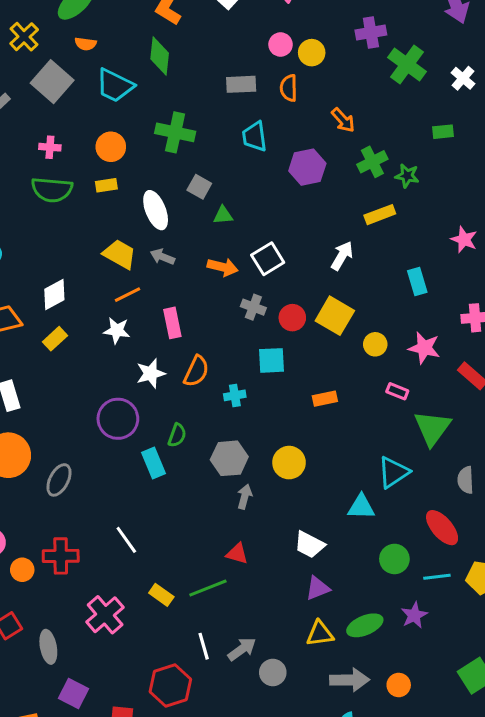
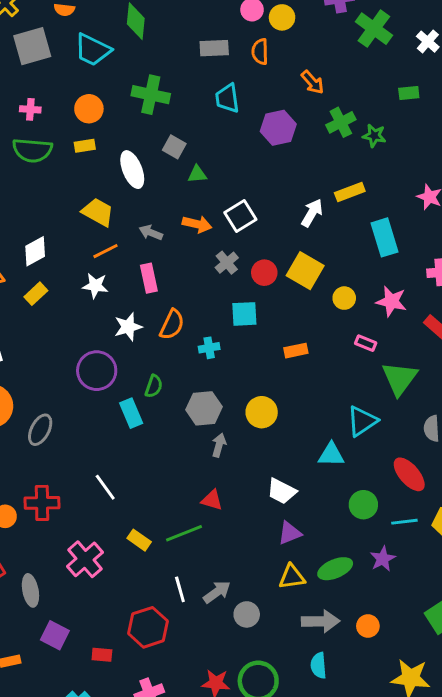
gray square: (52, 82) -> (32, 46), turned 33
yellow rectangle: (380, 215) -> (350, 192), moved
gray arrow: (162, 257) -> (151, 233), moved
cyan rectangle: (417, 281) -> (384, 237), size x1.4
gray cross: (253, 307) -> (227, 263), turned 30

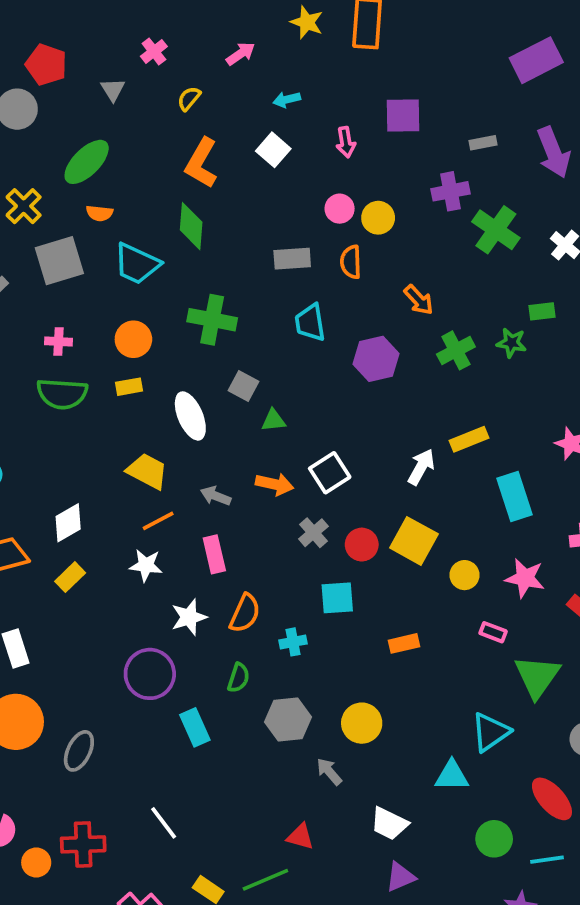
green star: (374, 136) -> (512, 343), moved
green semicircle: (154, 386) -> (239, 678), moved
gray arrow: (219, 445) -> (329, 772), moved, turned -55

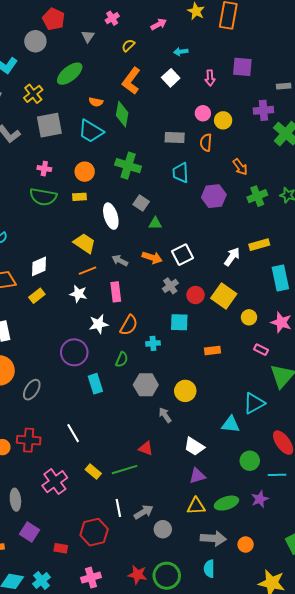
orange semicircle: (99, 213) -> (96, 102), moved

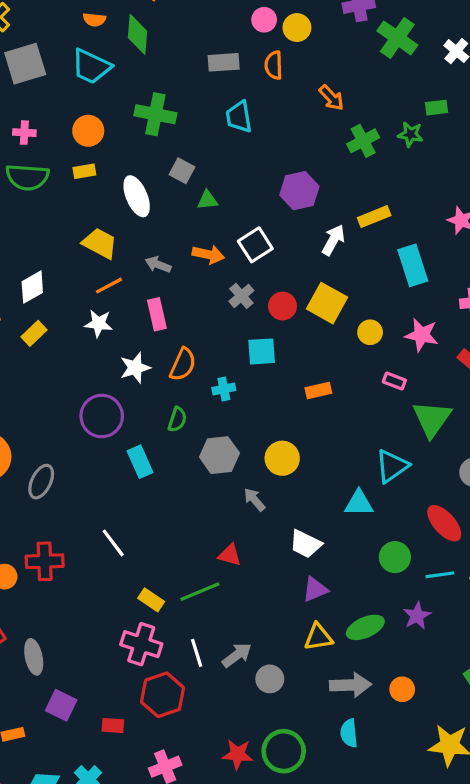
purple hexagon: (214, 196) -> (299, 191), moved
pink cross: (55, 482) -> (141, 644), moved, turned -30

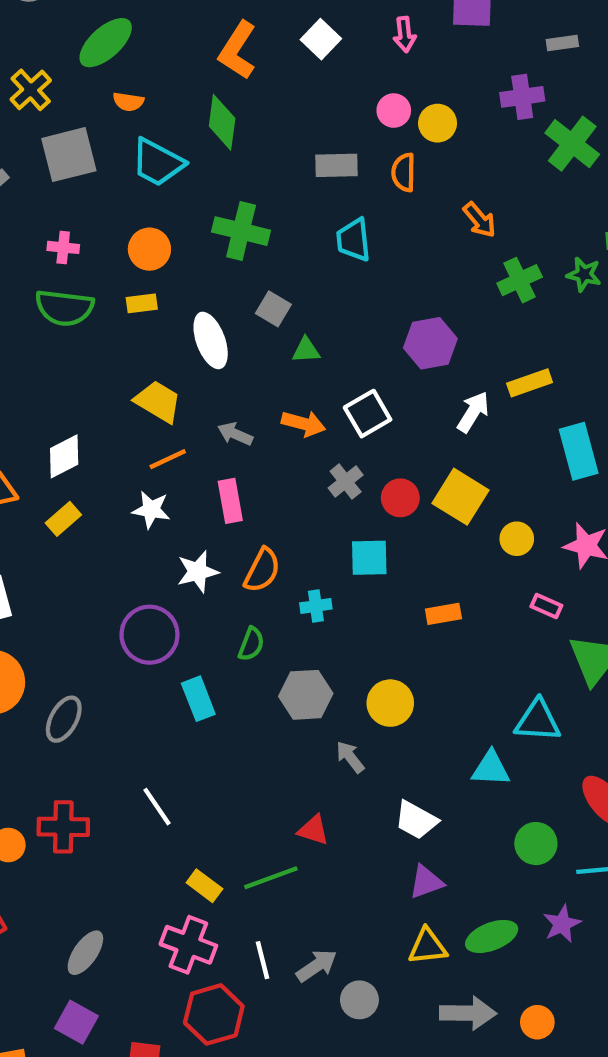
orange semicircle: (94, 20) -> (128, 102), moved
cyan triangle: (392, 466) -> (538, 721), turned 36
gray ellipse: (34, 657) -> (85, 953), moved, turned 44

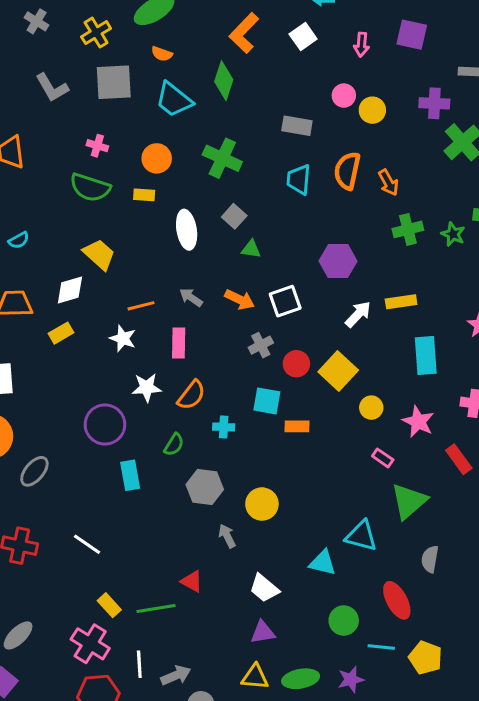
orange semicircle: (404, 172) -> (347, 171), moved, size x1.4
yellow trapezoid: (158, 402) -> (99, 254), moved
orange rectangle: (443, 614) -> (297, 426), moved
white line: (157, 807) -> (87, 544), turned -32

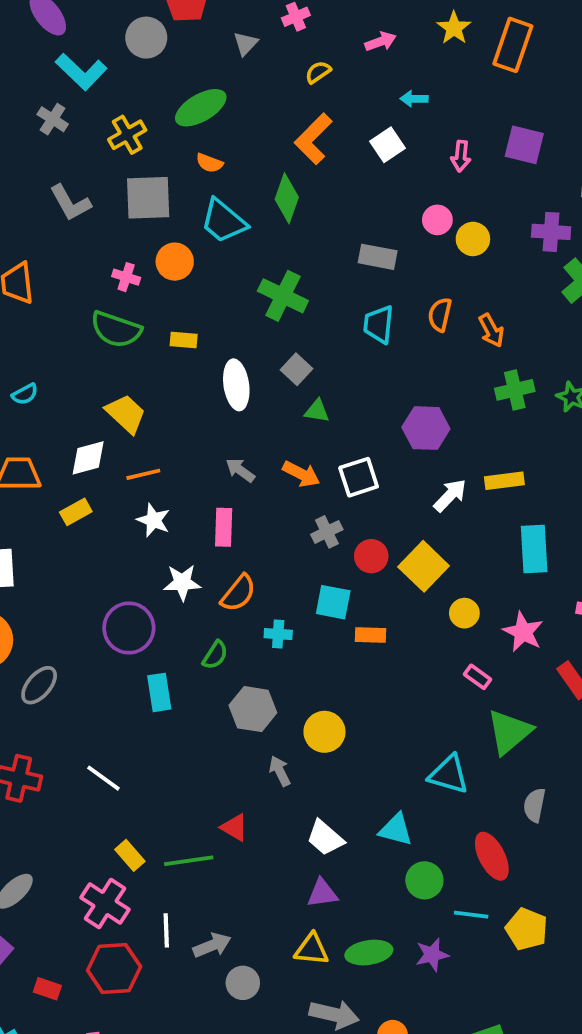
orange circle: (157, 158) -> (175, 262), moved
orange semicircle: (347, 171) -> (440, 315), size x0.7
orange line: (141, 306) -> (143, 474), moved
cyan triangle: (323, 563) -> (396, 830), moved

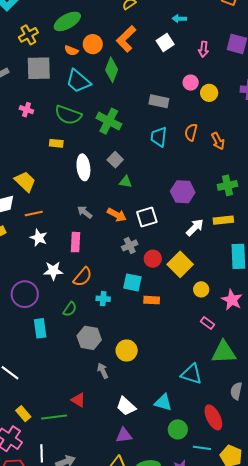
orange circle: (175, 262) -> (93, 44), moved
green semicircle: (116, 329) -> (68, 115), moved
green cross: (515, 390) -> (227, 185), moved
green triangle: (509, 732) -> (224, 352), turned 36

